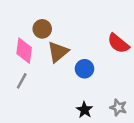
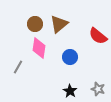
pink diamond: (24, 51) -> (39, 48), moved
brown triangle: (58, 52) -> (59, 24), moved

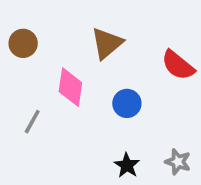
brown circle: (35, 24) -> (23, 43), moved

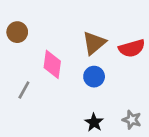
brown triangle: (107, 43) -> (94, 43), moved
red semicircle: (178, 65) -> (132, 48), turned -55

